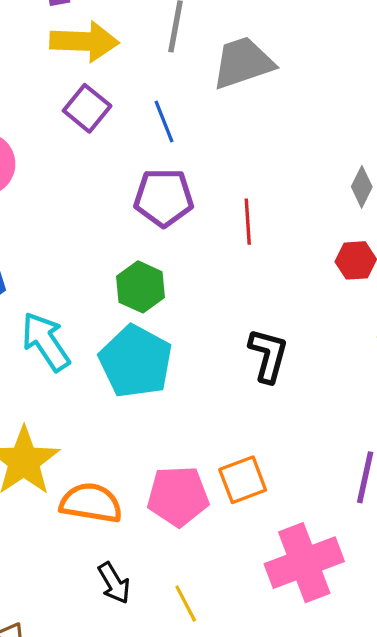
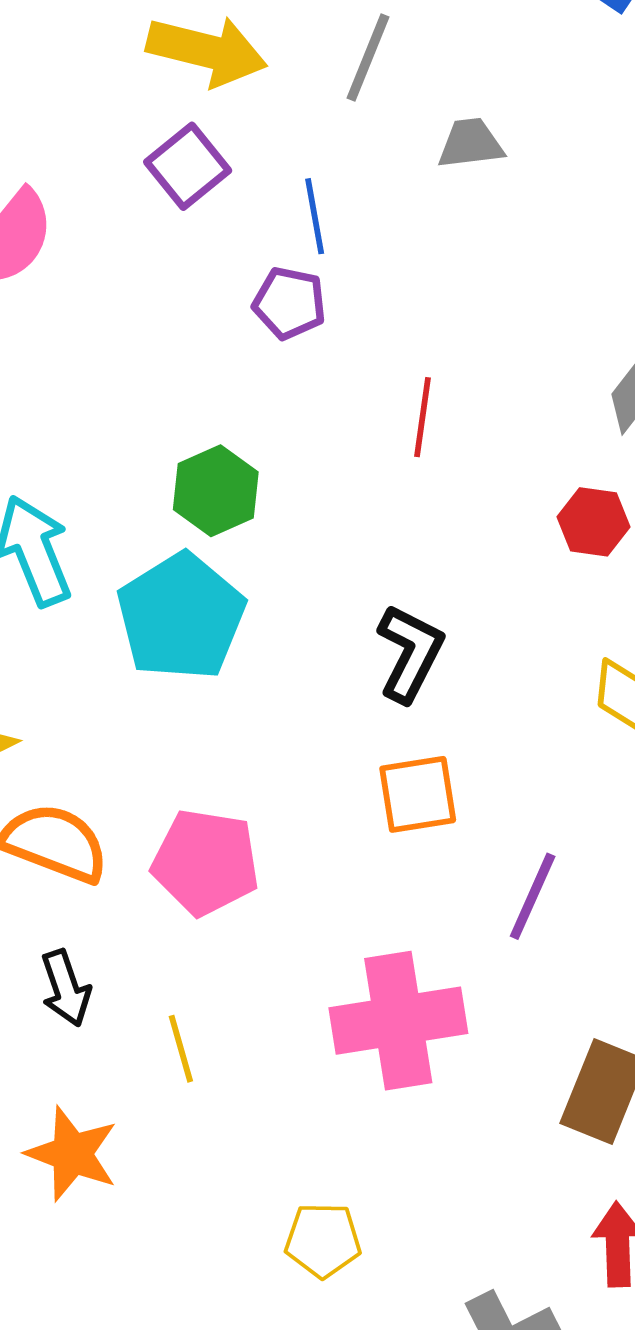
gray trapezoid: (243, 63) -> (471, 144), size x0.6
purple pentagon: (164, 198) -> (289, 303), moved, size x0.7
orange square: (243, 480) -> (418, 794), moved

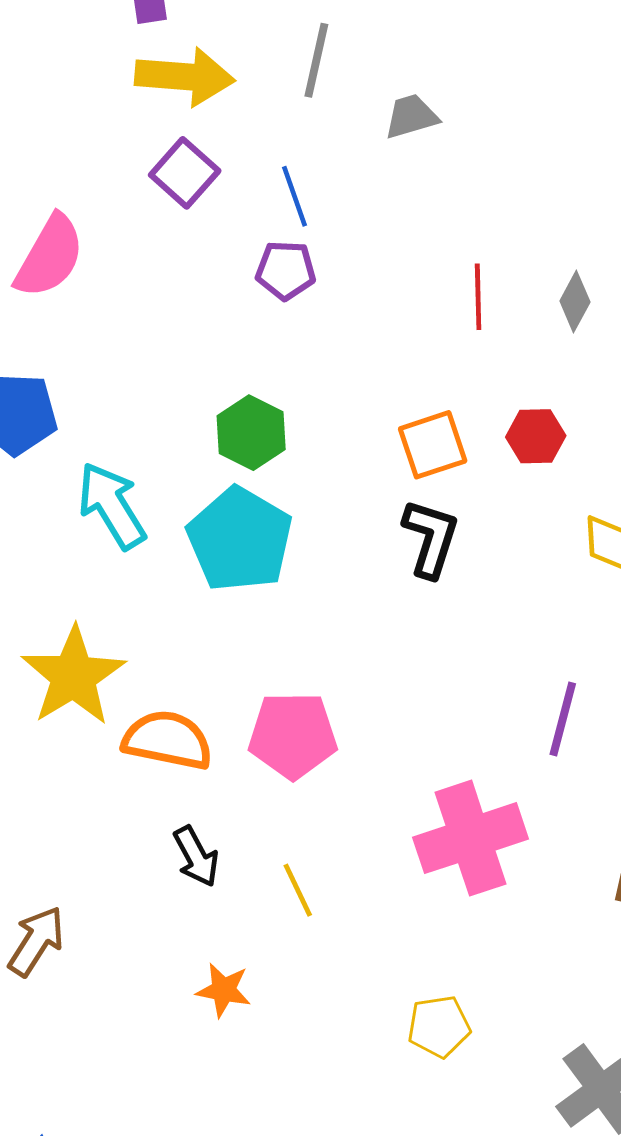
red line: (422, 417) -> (478, 297), moved
red hexagon: (594, 522) -> (536, 436), moved
orange square: (418, 794) -> (433, 445), moved
orange star: (72, 1154) -> (224, 990), size x0.7

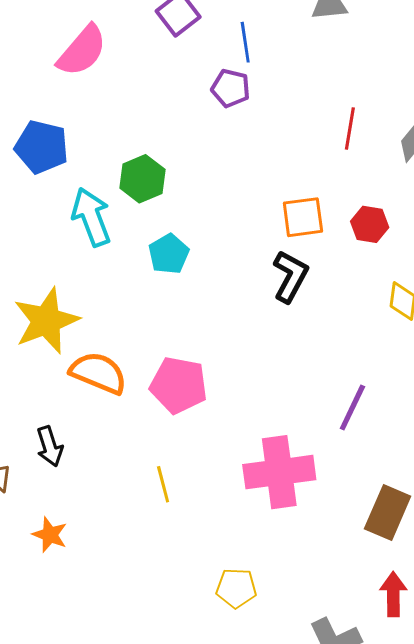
green hexagon: (251, 433) -> (142, 179), moved
cyan pentagon: (240, 539) -> (169, 254), size x0.6
black arrow: (196, 856) -> (50, 446), moved
orange star: (224, 990) -> (50, 535), moved

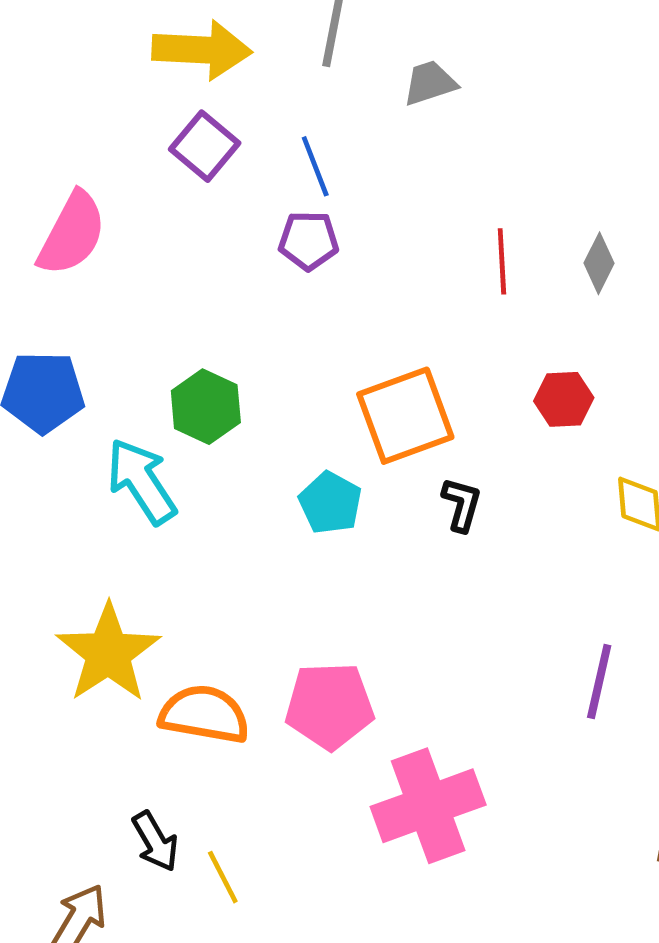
orange square: (303, 217) -> (405, 416), moved, size x1.4
cyan pentagon: (169, 254) -> (330, 503), moved
black L-shape: (290, 276) -> (462, 504), size x0.7
pink cross: (279, 472) -> (428, 806), moved
yellow line: (163, 484) -> (223, 877), moved

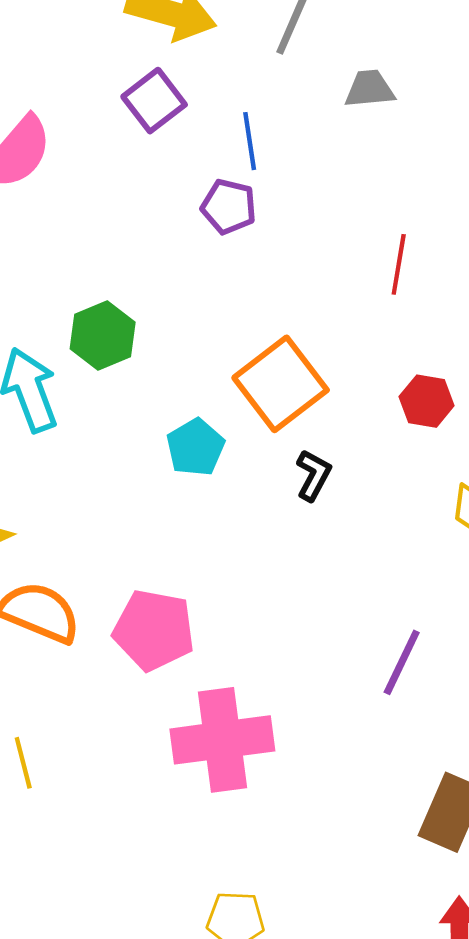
orange square: (405, 416) -> (281, 384), turned -30

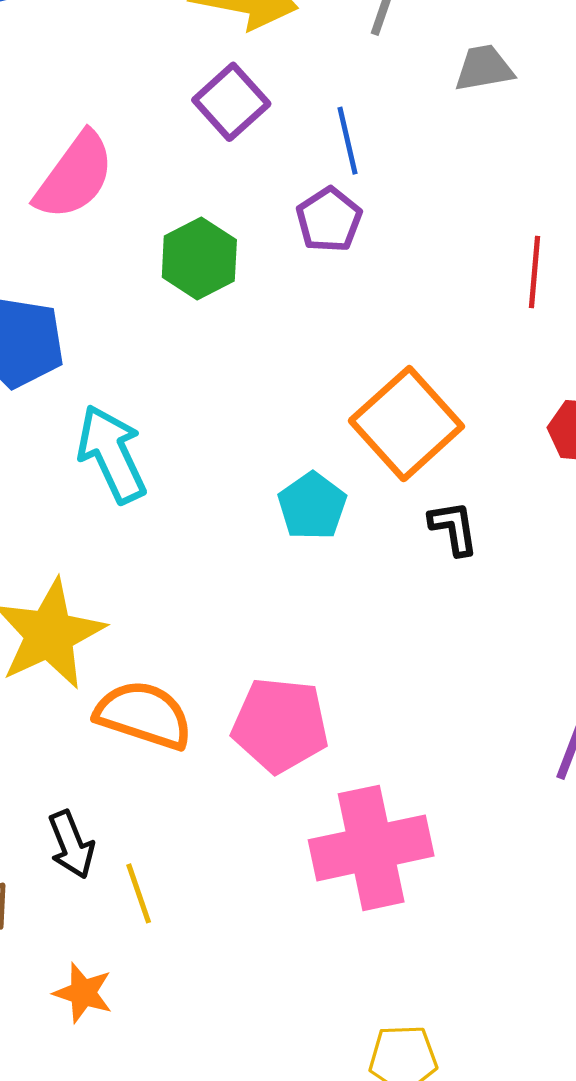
purple pentagon: (229, 207) -> (329, 220), turned 30
green hexagon: (103, 336) -> (199, 258), moved
black L-shape: (313, 475) -> (454, 528), turned -33

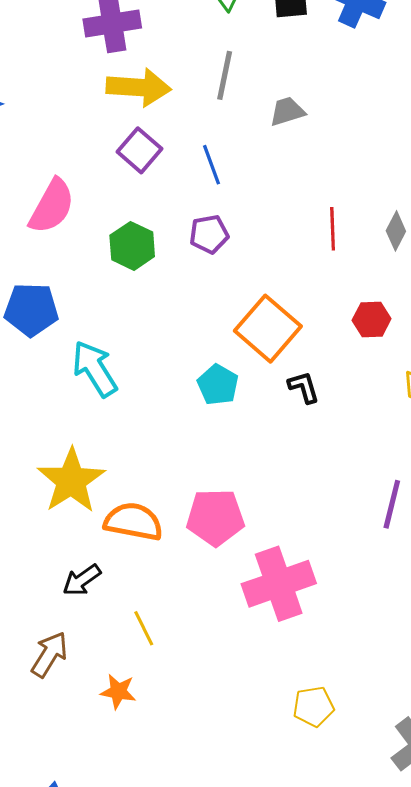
purple pentagon: (329, 220) -> (209, 234), moved, turned 30
black arrow: (71, 845) -> (82, 580), moved, turned 84

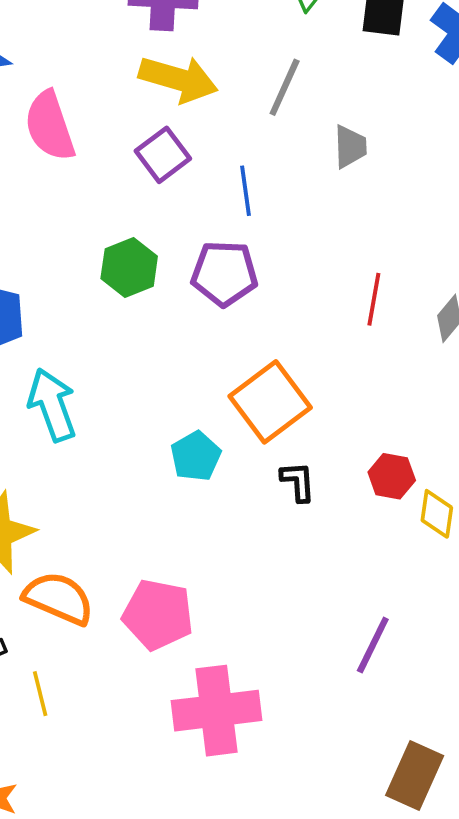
gray trapezoid: (287, 111) -> (350, 147), turned 93
pink semicircle: (52, 206) -> (50, 126), moved, turned 120
purple pentagon: (209, 234) -> (224, 273), size x1.4
red hexagon: (372, 320) -> (392, 476), moved
yellow line: (144, 628) -> (40, 694), moved

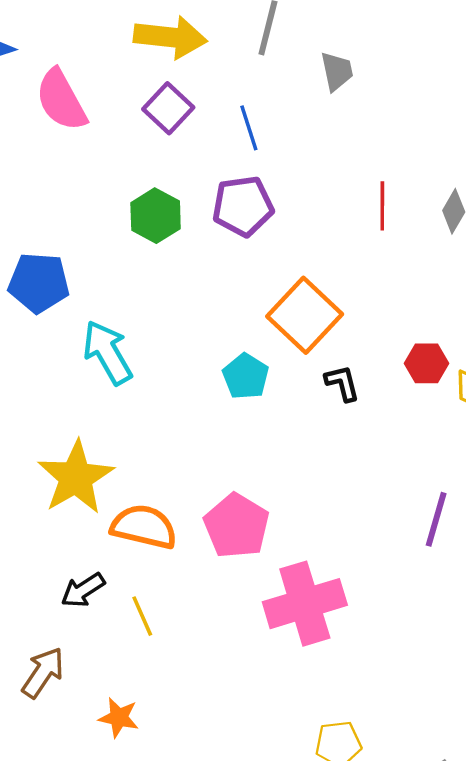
pink pentagon: (158, 615) -> (236, 526), turned 30

